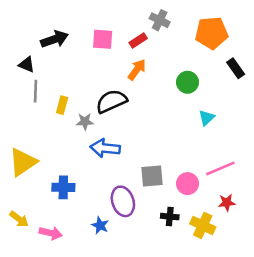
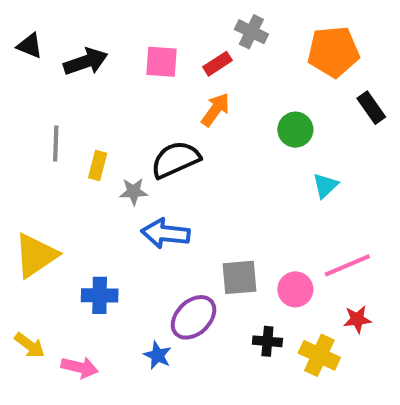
black triangle: (27, 65) -> (30, 46), moved
purple ellipse: (123, 201) -> (194, 317), turned 64

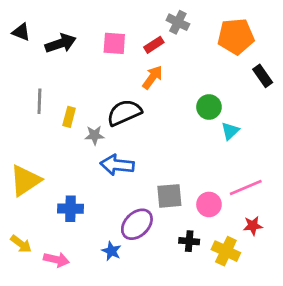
green circle: (295, 130) -> (209, 107), moved

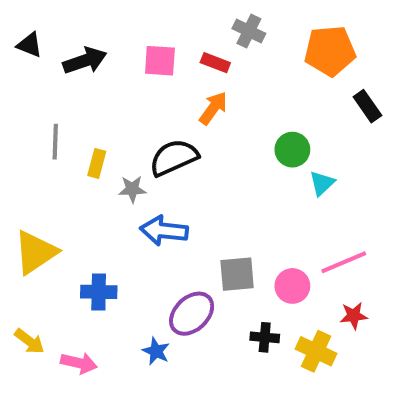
red rectangle: (154, 45) -> (215, 63), turned 54

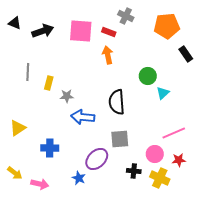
pink square: (160, 61) -> (81, 31), size x1.4
orange arrow: (213, 108) -> (108, 55), turned -48
black semicircle: (174, 158) -> (117, 102), moved, turned -70
yellow triangle: (35, 252) -> (18, 128), size x0.7
pink circle: (292, 286) -> (155, 154), moved

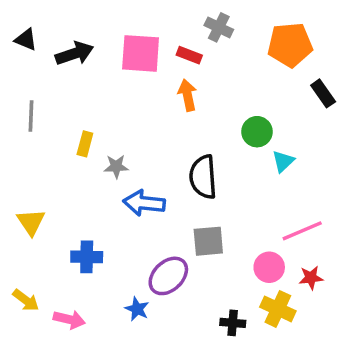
gray line: (28, 72) -> (31, 116), moved
yellow triangle: (18, 128) -> (31, 222), turned -30
black cross: (134, 171) -> (233, 323), moved

